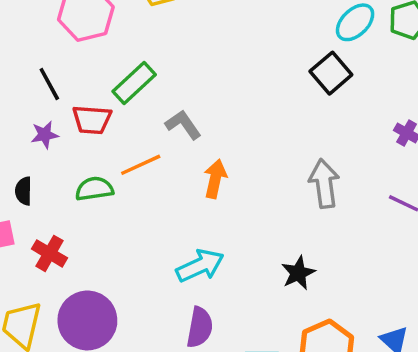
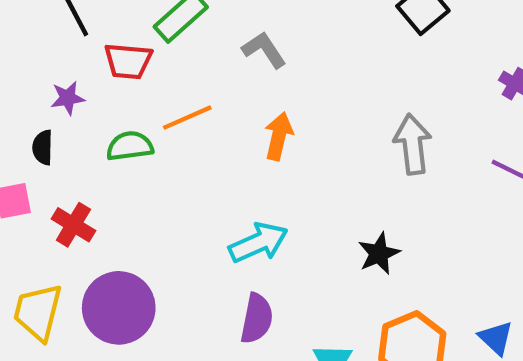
gray L-shape: (183, 125) -> (264, 50), moved
purple star: (45, 135) -> (68, 98), moved

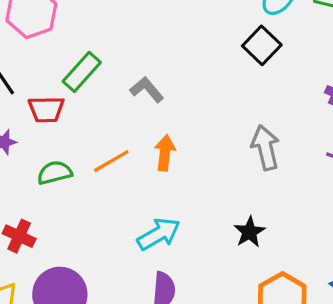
orange line: (187, 118) -> (111, 161), moved

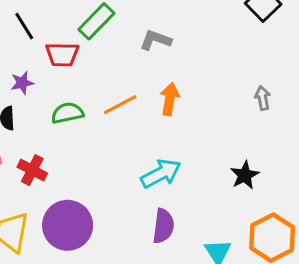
gray L-shape: (147, 90) -> (156, 40), turned -32
gray arrow: (265, 148) -> (263, 98), size x0.6

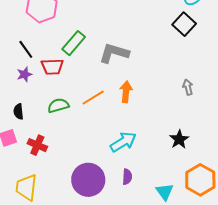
gray L-shape: (156, 40) -> (114, 53), size x1.4
purple star: (22, 83) -> (24, 74), moved
purple circle: (68, 225) -> (88, 180), moved
purple semicircle: (163, 226) -> (127, 177), size x0.7

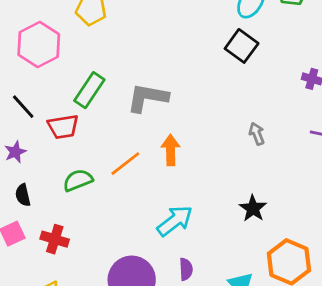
purple star: (24, 74) -> (15, 152), moved

